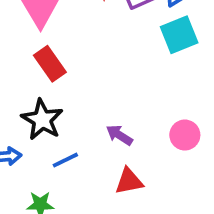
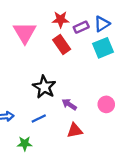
red rectangle: (50, 64) -> (62, 45), moved
black star: (42, 120) -> (44, 87), moved

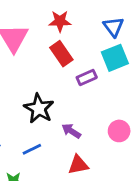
blue triangle: (102, 24) -> (113, 27), turned -35
purple rectangle: (81, 27) -> (87, 77), moved

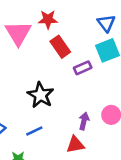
red star: (60, 21) -> (48, 19), moved
purple arrow: (71, 131) -> (84, 121), moved, turned 70

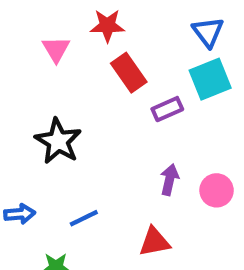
pink triangle: (18, 33) -> (56, 49), size x0.6
black star: (41, 95) -> (58, 141), moved
purple arrow: (84, 121) -> (169, 180), moved

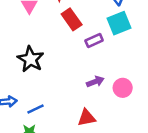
purple arrow: (169, 180) -> (95, 82), turned 56
blue line: (84, 218) -> (36, 109), moved

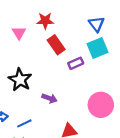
purple arrow: (95, 82) -> (49, 98), moved, turned 40
pink circle: (123, 88) -> (101, 105), size x1.5

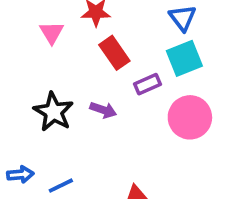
purple arrow: (49, 98) -> (103, 110), moved
pink circle: (101, 105) -> (190, 117), moved

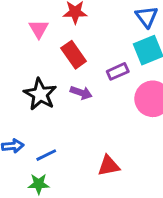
red rectangle: (114, 53) -> (74, 55), moved

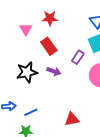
purple rectangle: (118, 71) -> (78, 57), turned -32
black star: (40, 94) -> (27, 72), turned 30

